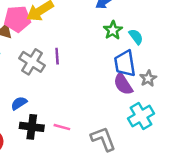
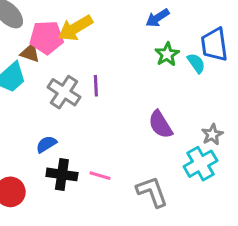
blue trapezoid: (125, 64) -> (214, 45), moved
gray star: (148, 78) -> (212, 135), moved
purple semicircle: (123, 84) -> (160, 125), moved

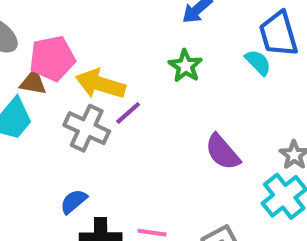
yellow arrow: (75, 28) -> (100, 84), moved, turned 56
green star: (167, 54) -> (185, 66), moved
purple line: (96, 86) -> (128, 113), turned 60

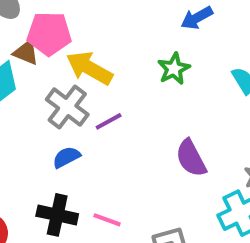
purple line: (128, 113) -> (109, 121), moved
blue semicircle: (74, 201) -> (66, 157), moved

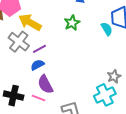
blue semicircle: (66, 157) -> (37, 65), moved
purple semicircle: (191, 158) -> (45, 84), moved

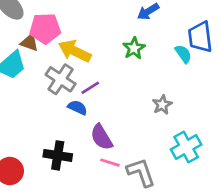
blue semicircle: (37, 65) -> (77, 107), moved, turned 56
gray star: (114, 76) -> (162, 105), moved
pink line: (38, 98) -> (110, 163), moved

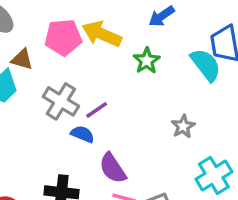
pink pentagon: (45, 28) -> (63, 37), moved
yellow arrow: (75, 51) -> (102, 34), moved
cyan semicircle: (183, 54) -> (206, 65), size x1.5

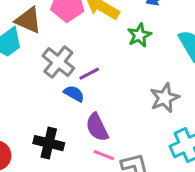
brown triangle: (22, 59) -> (28, 20), size x1.4
gray star: (183, 126) -> (165, 98), size x1.4

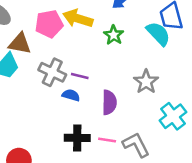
purple line: (89, 74) -> (80, 76), turned 54
purple semicircle: (97, 127) -> (109, 102), moved, turned -140
black cross: (49, 143) -> (77, 138), moved

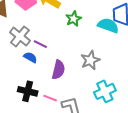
cyan semicircle: (158, 34) -> (108, 26), turned -40

